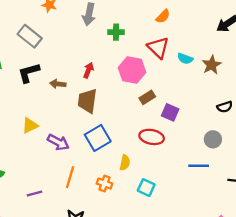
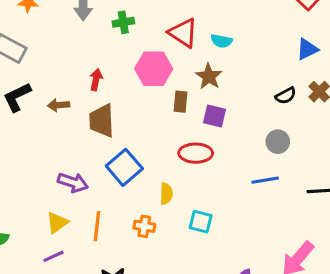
brown star: (212, 65) -> (209, 76), moved
brown rectangle: (147, 97) -> (180, 102), turned -42
yellow triangle: (30, 125) -> (57, 223), moved

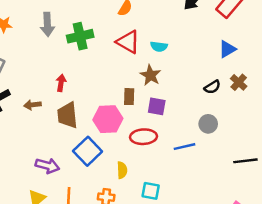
green cross: (123, 22) -> (80, 36), size x1.5
pink hexagon: (154, 69) -> (108, 119), moved
blue line: (265, 180) -> (185, 147), moved

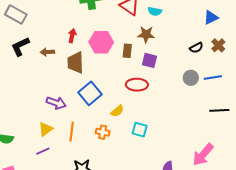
brown star: (150, 75) -> (146, 34), turned -30
pink hexagon: (108, 119) -> (101, 42), moved
blue line: (185, 147) -> (213, 77), moved
yellow semicircle: (122, 170) -> (117, 111), turned 48

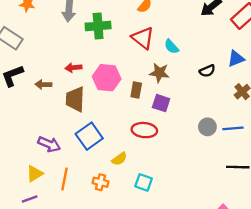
cyan semicircle: (155, 11) -> (171, 47), turned 32
red arrow: (72, 36) -> (73, 68), turned -112
black semicircle: (196, 48) -> (207, 71), moved

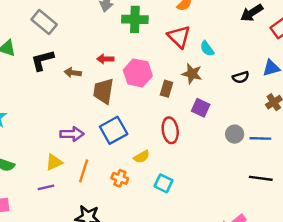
purple square: (161, 103) -> (201, 108), moved
red ellipse: (144, 130) -> (170, 130), turned 70
purple arrow: (49, 144) -> (72, 134), turned -30

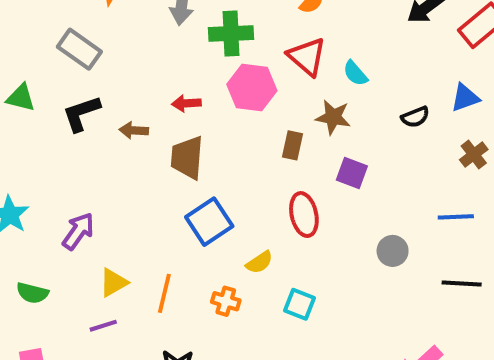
pink hexagon: (138, 73) -> (252, 88), moved
purple arrow: (72, 134) -> (78, 231), moved, turned -50
gray circle: (235, 134) -> (393, 251), moved

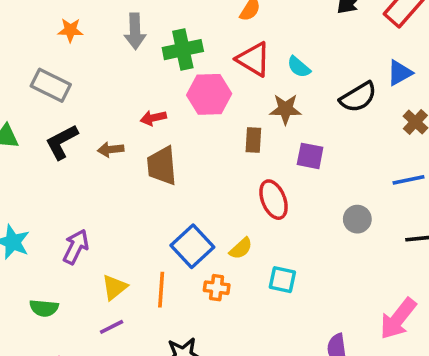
black semicircle: (415, 117) -> (358, 97), size x1.5
blue square: (209, 222) -> (192, 246), moved

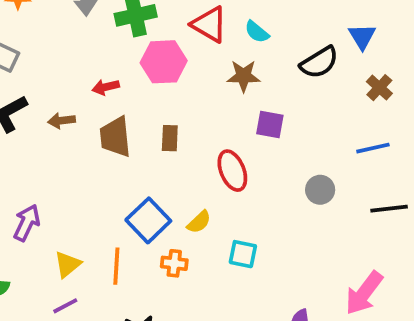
blue triangle: (400, 73) -> (362, 36), turned -32
brown rectangle: (253, 140) -> (170, 138), moved

